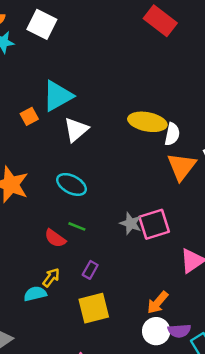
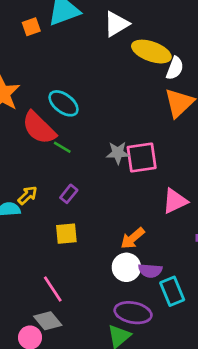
white triangle: (76, 130) -> (116, 24), moved
gray star: (131, 223) -> (118, 153), turned -30
red semicircle: (55, 238) -> (39, 128), moved, size x1.6
yellow square: (94, 308) -> (66, 234), size x0.7

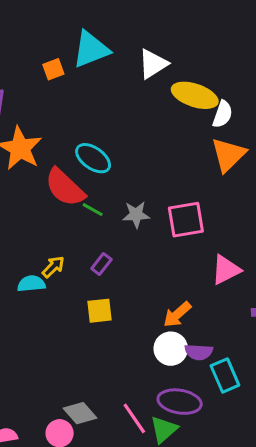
gray star: (118, 153) -> (136, 215), moved
pink line: (53, 289) -> (134, 418), moved

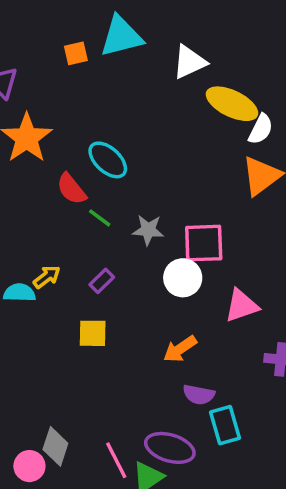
red semicircle: (65, 188) -> (71, 189), size x0.7
white circle: (171, 349) -> (183, 278), moved
gray diamond: (80, 413) -> (55, 446), turned 52

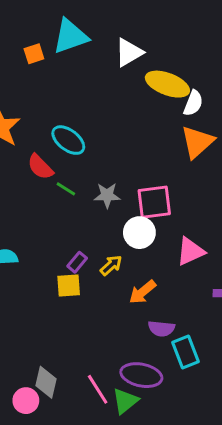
yellow arrow: (47, 277) -> (111, 265), moved
purple rectangle: (102, 281) -> (77, 262), moved

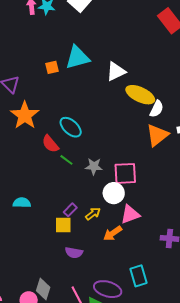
pink triangle: (190, 251) -> (130, 214), moved
purple semicircle: (161, 329) -> (74, 253), moved

